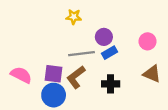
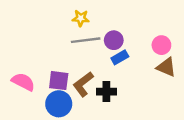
gray line: (82, 54) -> (86, 40), moved
brown triangle: (152, 74) -> (166, 67), moved
black cross: (111, 84) -> (106, 92), moved

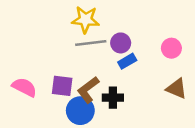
yellow star: (81, 18) -> (86, 20), size x1.5
brown triangle: (166, 67) -> (177, 88), moved
blue circle: (59, 104) -> (80, 111), moved

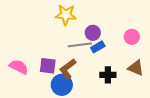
gray line: (91, 43) -> (80, 45), moved
black cross: (113, 98) -> (108, 75), moved

